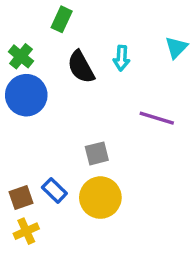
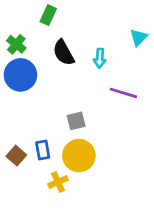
cyan arrow: (122, 58) -> (100, 58), moved
blue rectangle: (54, 190) -> (43, 150), turned 36
brown square: (21, 198) -> (16, 156), turned -30
yellow cross: (26, 231) -> (58, 182), moved

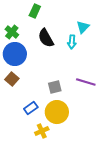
cyan triangle: (139, 37) -> (83, 27), moved
purple line: (123, 93) -> (86, 82), moved
blue rectangle: (43, 150) -> (31, 108), turned 64
brown square: (16, 156) -> (12, 79), moved

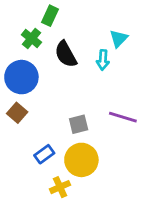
green cross: (12, 32) -> (31, 39), moved

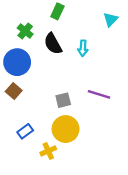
green rectangle: (50, 16) -> (57, 11), moved
cyan triangle: (119, 39) -> (111, 19), moved
blue rectangle: (44, 154) -> (25, 131), moved

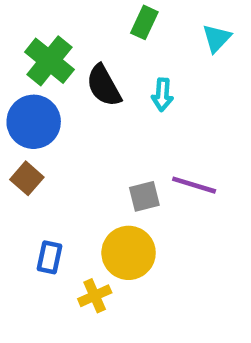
green rectangle: (57, 11) -> (144, 22), moved
green cross: (25, 31) -> (49, 61), size x1.5
gray square: (63, 100) -> (144, 196), moved
blue rectangle: (25, 131) -> (49, 257), turned -42

